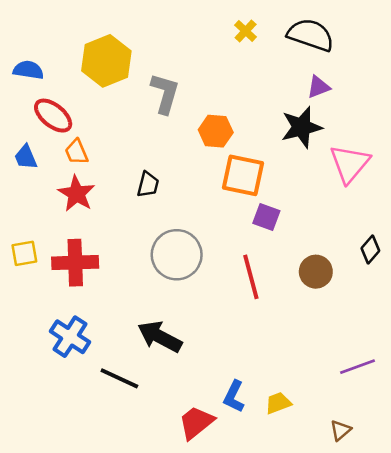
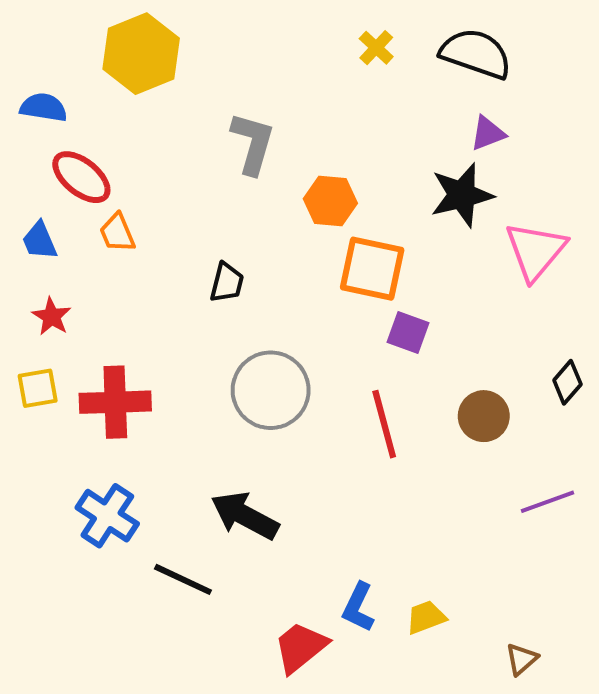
yellow hexagon: (106, 61) -> (141, 54), moved
red star: (76, 194) -> (52, 317), moved, size x0.7
purple line: (357, 367) -> (547, 502), moved

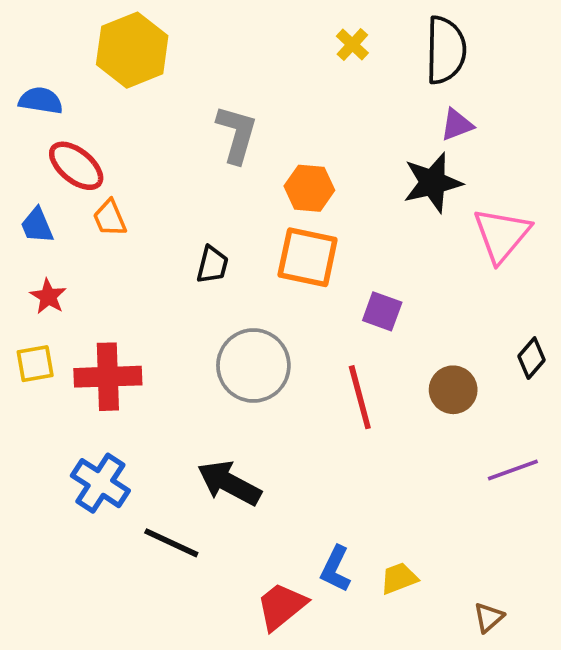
black semicircle: (476, 54) -> (446, 50), turned 72
orange square: (372, 269) -> (308, 257), moved

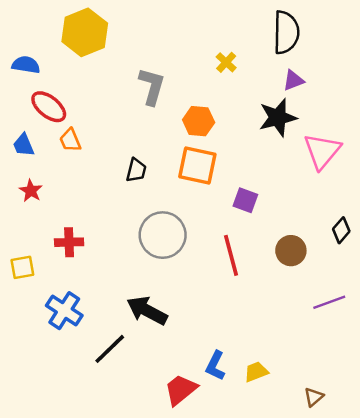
yellow cross: (352, 45) -> (226, 62), moved
yellow square: (35, 364) -> (22, 267), moved
red cross: (108, 377) -> (69, 242), size x0.7
black line: (171, 543) -> (110, 349), turned -69

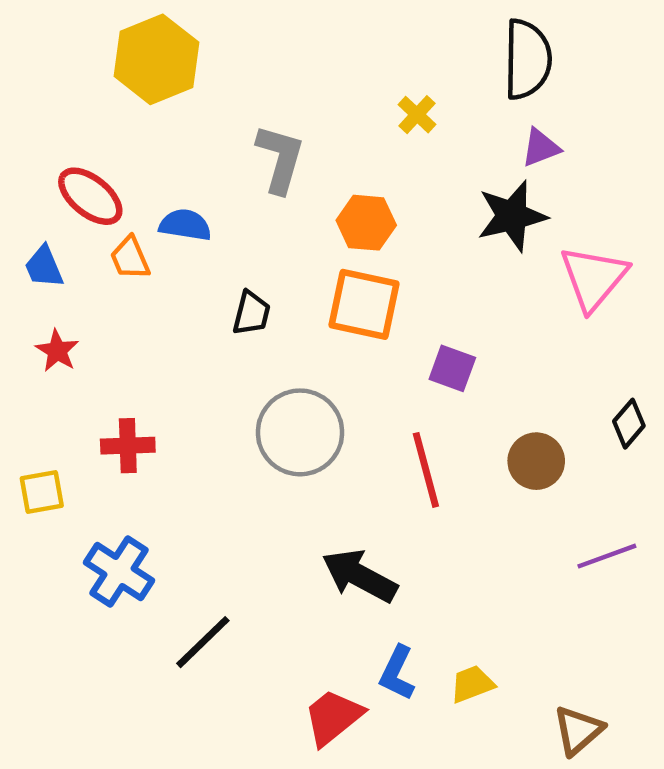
blue semicircle: (26, 65) -> (185, 225), moved
black arrow: (147, 311) -> (360, 576), moved
brown triangle: (314, 397) -> (578, 730), size x1.4

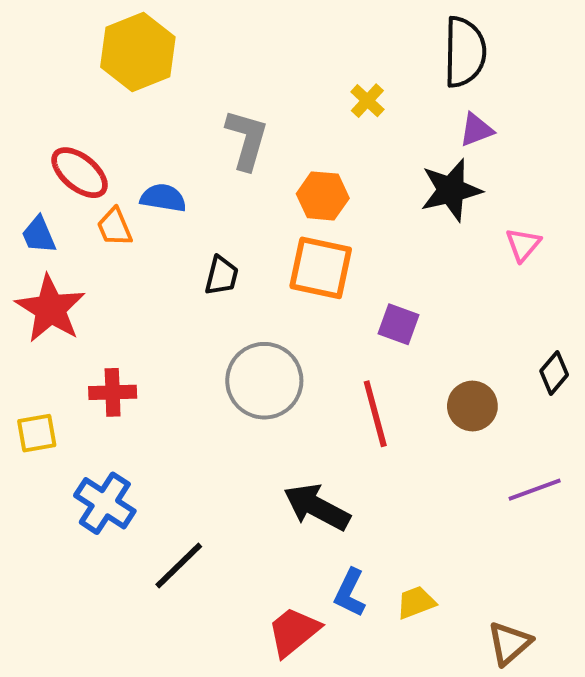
pink triangle: (594, 278) -> (523, 245), size x0.6
red star: (57, 351) -> (50, 309), size x1.8

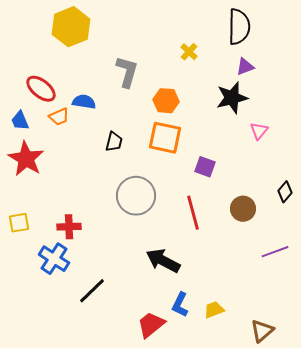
orange trapezoid: (115, 227) -> (59, 117), turned -90
pink triangle: (523, 245) -> (259, 131), moved
red cross: (113, 392) -> (69, 227), moved

